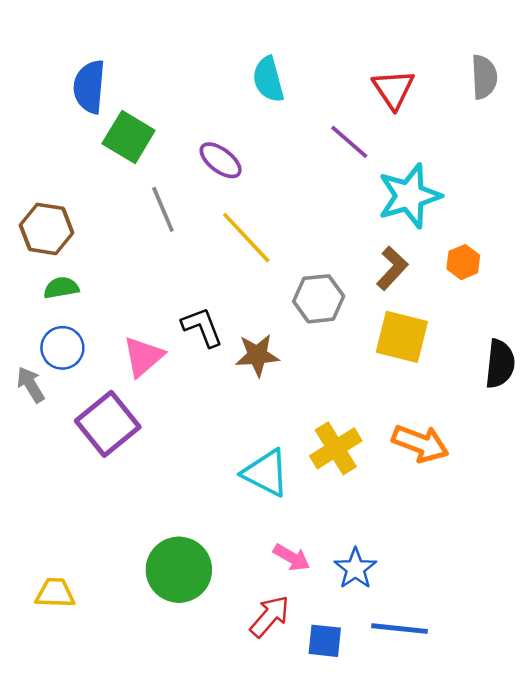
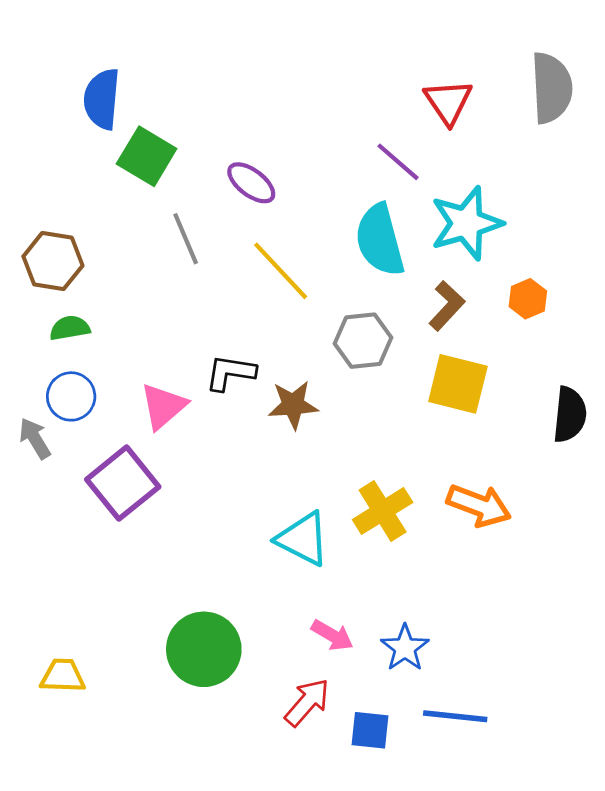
gray semicircle: (484, 77) -> (552, 88), size x1.4
cyan semicircle: (268, 79) -> (380, 240), moved, size x1.4
black L-shape: (202, 327) -> (230, 373), turned -60

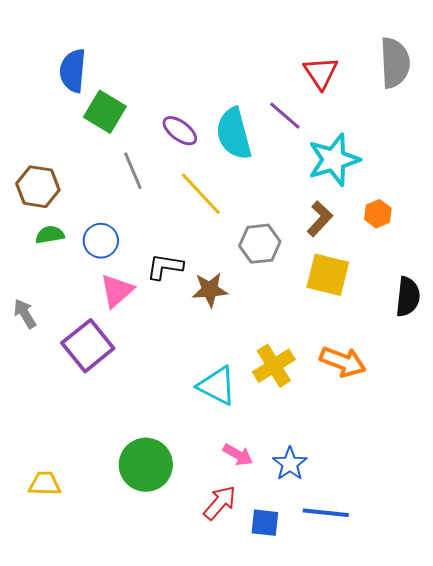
cyan semicircle: (380, 240) -> (234, 134), moved
blue circle: (71, 396) -> (101, 241), moved

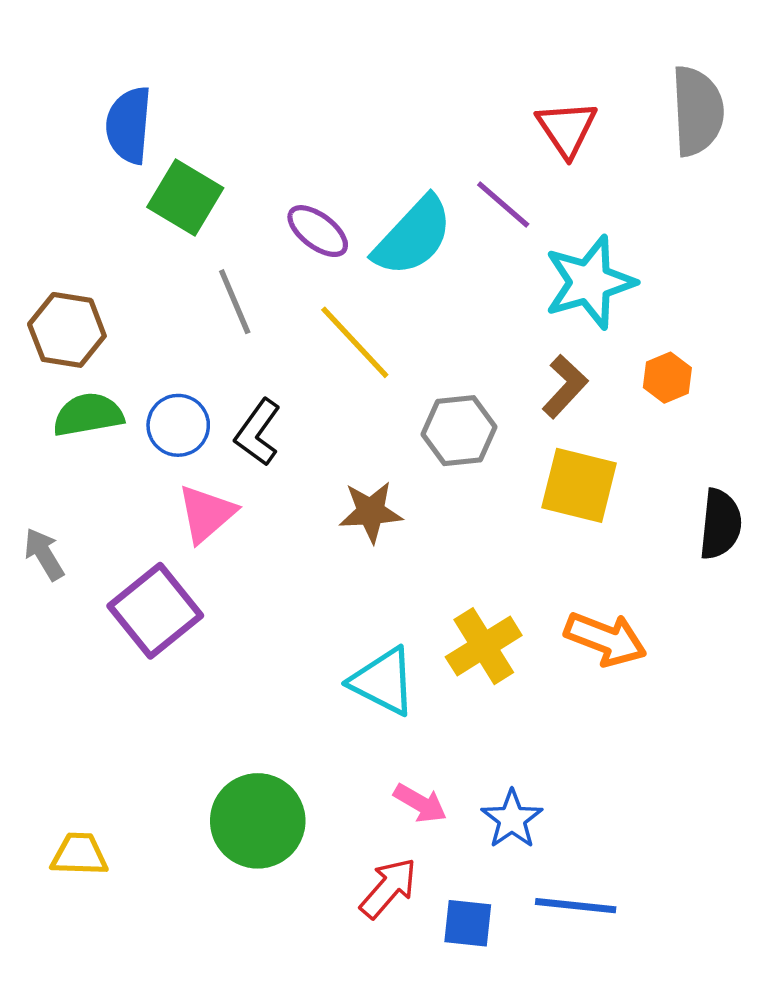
cyan semicircle: (234, 134) -> (413, 236), turned -122
green semicircle: (50, 235) -> (88, 415), size x1.4
black L-shape: (165, 267) -> (258, 432), moved, turned -63

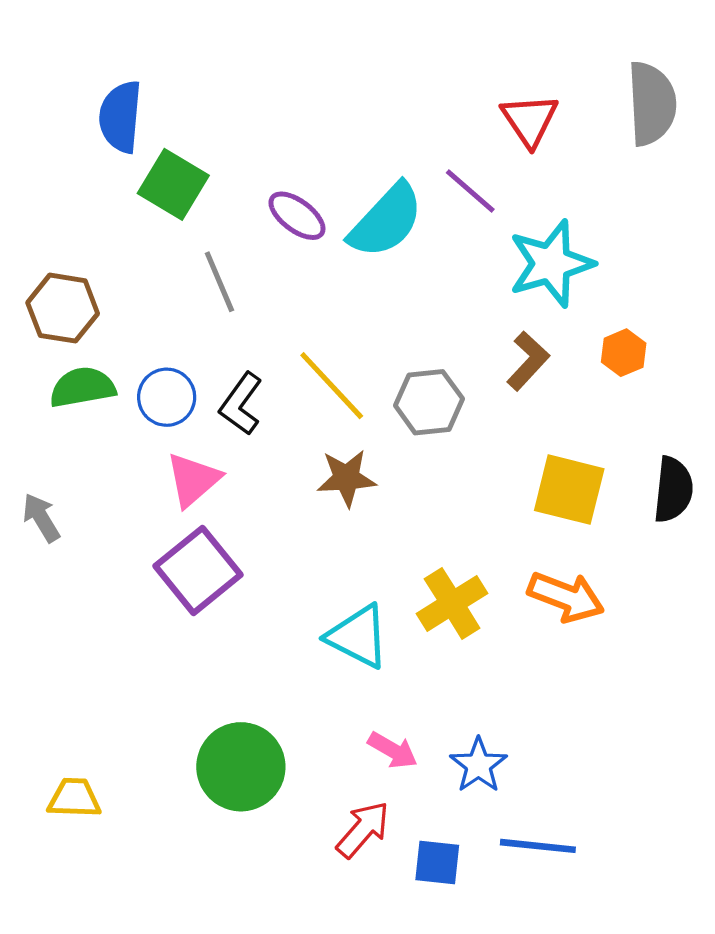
yellow line: (355, 342) -> (332, 386), moved
yellow square: (579, 485) -> (569, 490), moved
purple square: (155, 611) -> (198, 570), moved

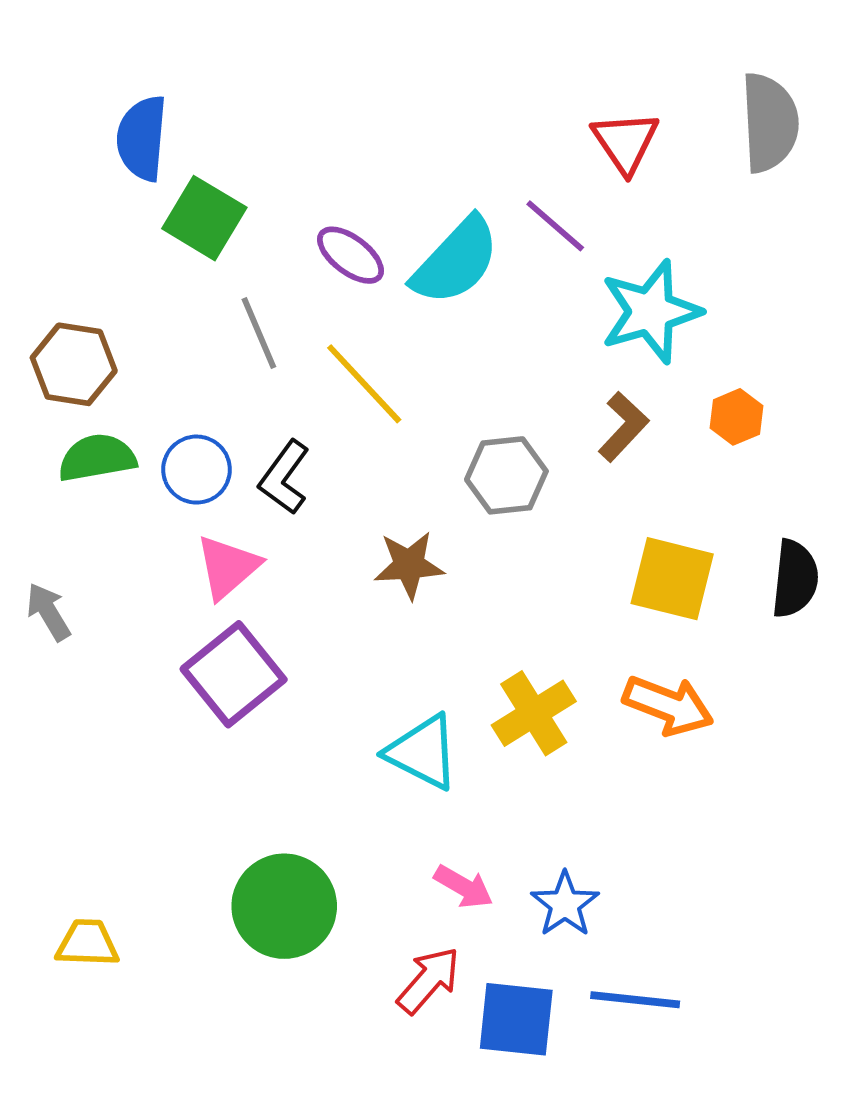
yellow line: (332, 386) -> (364, 384), moved
blue square: (437, 862) -> (516, 1019), size x1.4

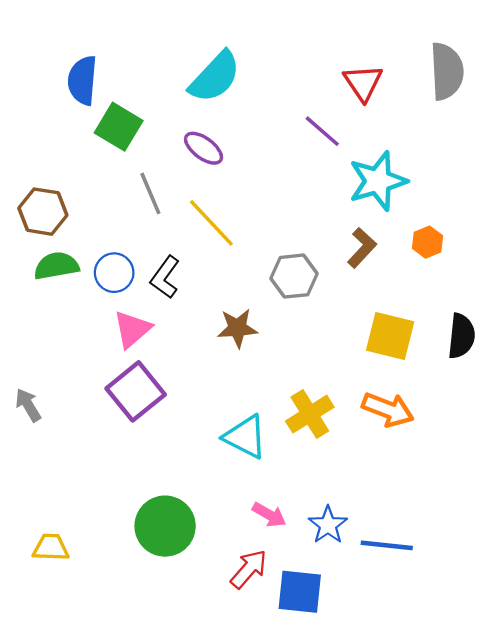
cyan semicircle: (456, 261) -> (215, 77), moved
gray arrow: (48, 612) -> (28, 405), moved
blue line: (635, 1000) -> (387, 545), moved

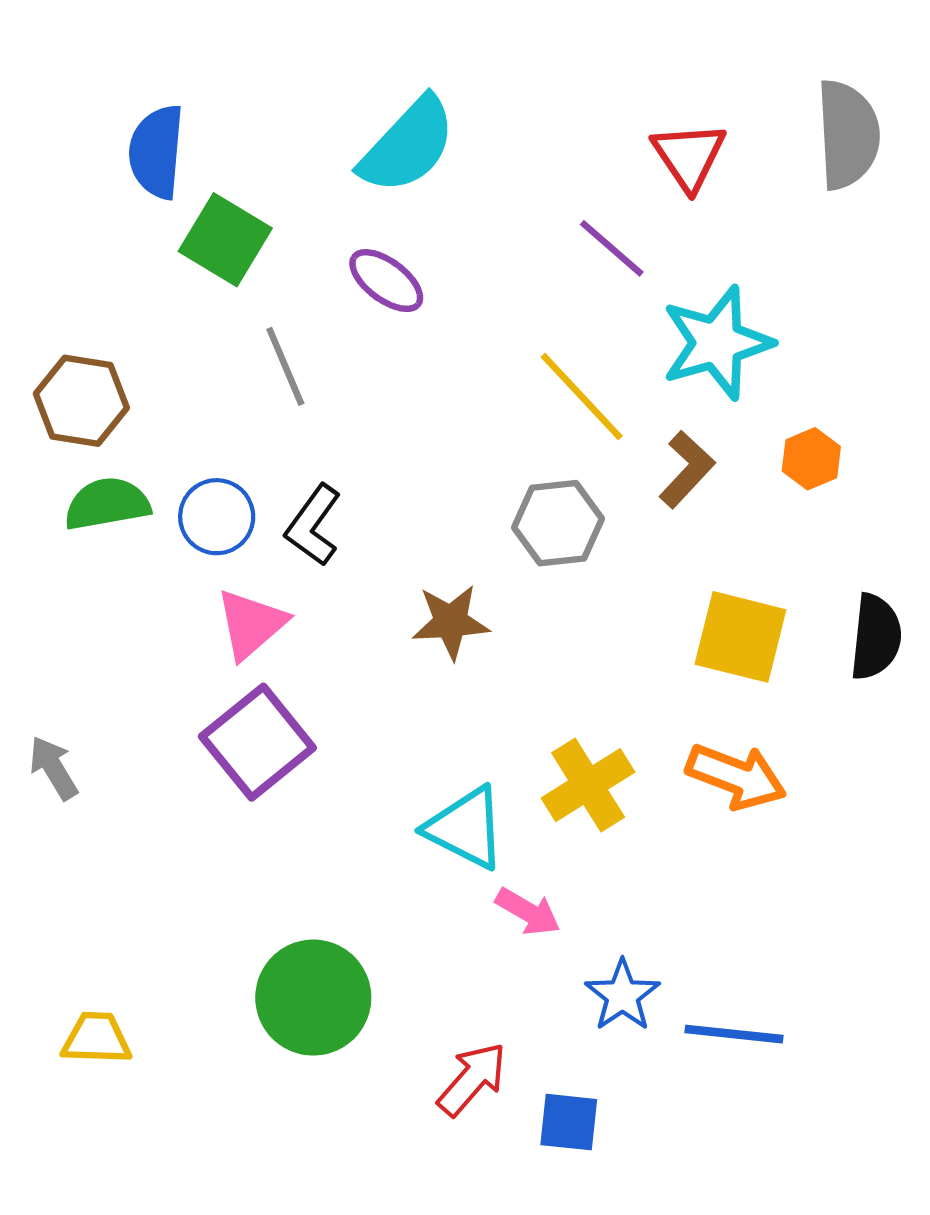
yellow line: (211, 223) -> (582, 396), moved
pink arrow: (269, 515) -> (528, 912), moved
blue square: (300, 592) -> (569, 1122), size x0.7

